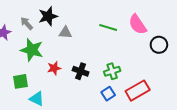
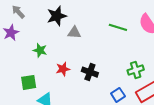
gray arrow: (27, 23) -> (18, 12), moved
green star: (32, 50) -> (40, 50), size x0.6
green cross: (112, 71) -> (136, 70), moved

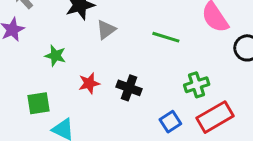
green line: (118, 27) -> (166, 37), moved
gray triangle: (74, 33) -> (106, 30), turned -40

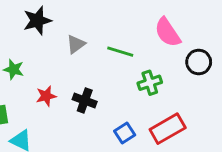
gray triangle: (106, 30) -> (76, 44), moved
green cross: (197, 85) -> (150, 83), moved

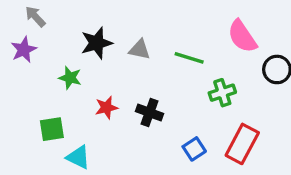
black star: (37, 21) -> (97, 43), moved
gray triangle: (76, 44) -> (140, 50), turned 48
red rectangle: (168, 129) -> (242, 144), turned -32

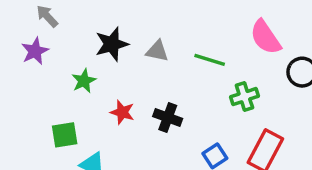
green star: (70, 78) -> (84, 81), turned 30
red star: (106, 108) -> (122, 112), turned 30

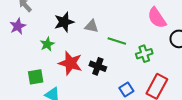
green line: (210, 60) -> (117, 41), moved
red star: (122, 112) -> (70, 63), size x1.6

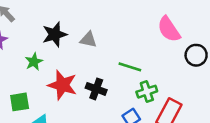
green line: (117, 41) -> (130, 67), moved
green cross: (144, 54) -> (147, 92), moved

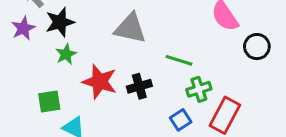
black star: (55, 34) -> (60, 22), moved
gray triangle: (88, 40) -> (130, 28), size x1.6
black cross: (96, 89) -> (139, 86), turned -36

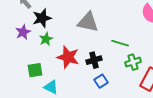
purple star: (23, 28) -> (23, 32), moved
blue square: (181, 120) -> (101, 81), moved

